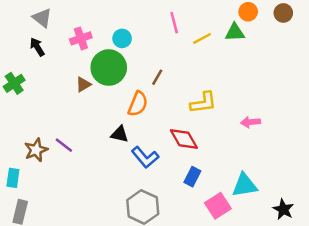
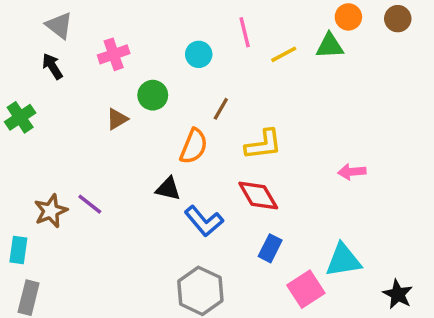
cyan circle: (122, 38) -> (199, 54), moved
green circle: (109, 68) -> (153, 95), size x0.6
yellow L-shape: (203, 103) -> (263, 145), moved

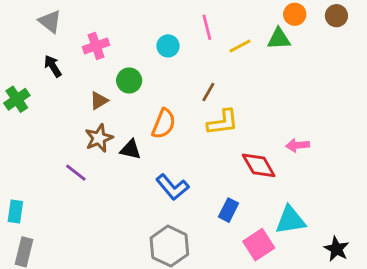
black arrow: (52, 66) -> (53, 66), moved
brown line: (221, 109) -> (208, 92), moved
black triangle: (168, 189) -> (131, 150), moved
red diamond: (258, 196) -> (259, 165), moved
brown star: (51, 211) -> (99, 138), moved

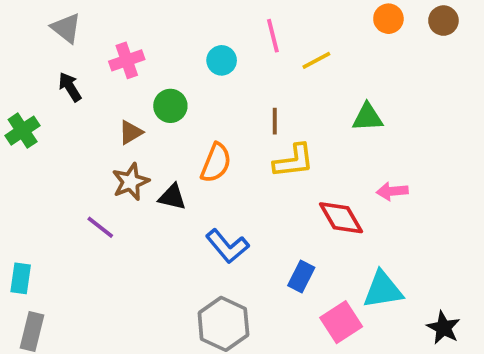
green triangle: (279, 39) -> (368, 117), moved
brown line: (208, 92) -> (275, 121), turned -30

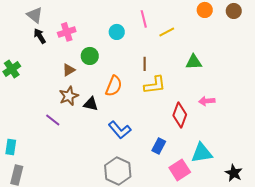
black arrow: (70, 87) -> (40, 36), moved
red diamond: (341, 218) -> (180, 115), turned 50

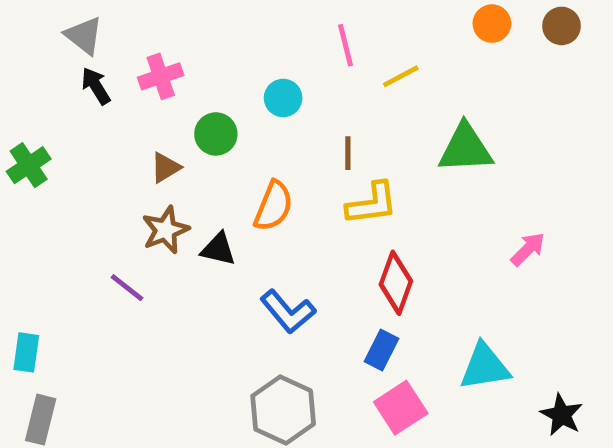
cyan circle: (117, 32) -> (283, 98), moved
green triangle: (194, 62) -> (465, 148), size x1.4
pink arrow: (207, 101) -> (528, 249), moved, turned 140
red diamond: (180, 115) -> (396, 283), moved
pink square: (180, 170) -> (401, 408), moved

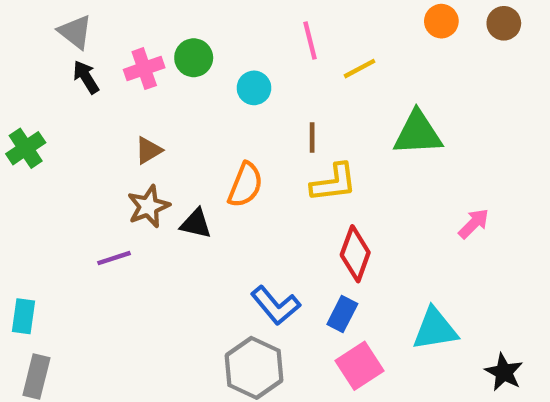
green circle: (216, 134) -> (194, 58), moved
purple line: (127, 288) -> (114, 258), turned -56
blue L-shape: (288, 312) -> (276, 305), moved

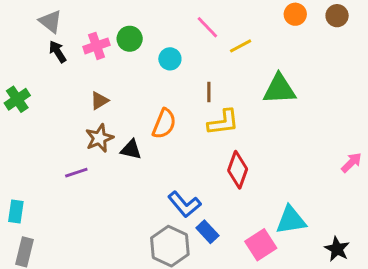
pink line: (310, 41) -> (207, 27), turned -30
pink arrow: (474, 224) -> (351, 163), moved
blue rectangle: (342, 314) -> (207, 232), moved, turned -70
pink square: (360, 366) -> (261, 245), moved

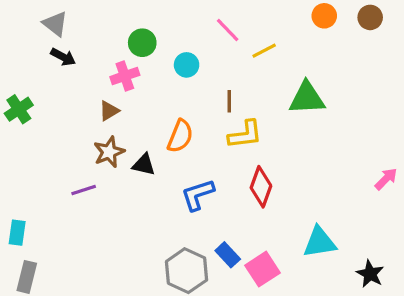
pink cross: (96, 46) -> (125, 76), moved
black arrow: (58, 52) -> (63, 57), turned 150
blue L-shape: (184, 204) -> (198, 195), moved, turned 112
pink square: (261, 245) -> (263, 269), moved

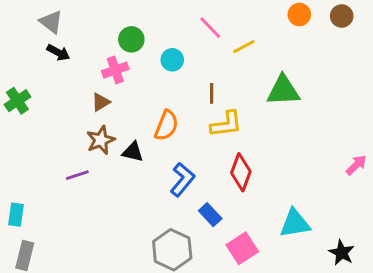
blue L-shape: (198, 195) -> (182, 180), turned 148
blue rectangle: (228, 255) -> (210, 215), moved

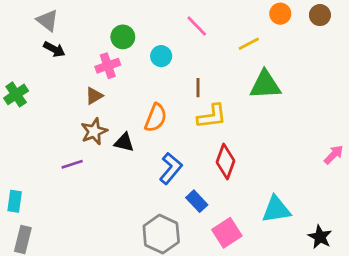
yellow line: (244, 47) -> (249, 44), moved

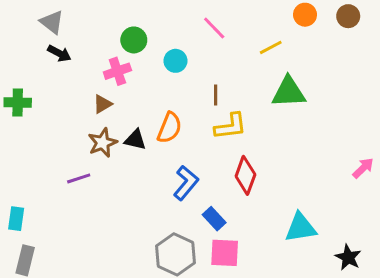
green cross: (16, 94) -> (18, 103), turned 35
black triangle: (124, 142) -> (135, 140), moved
pink square: (227, 233) -> (225, 253), moved, turned 36

